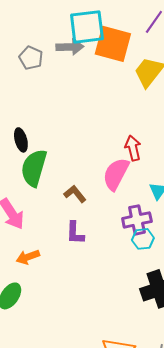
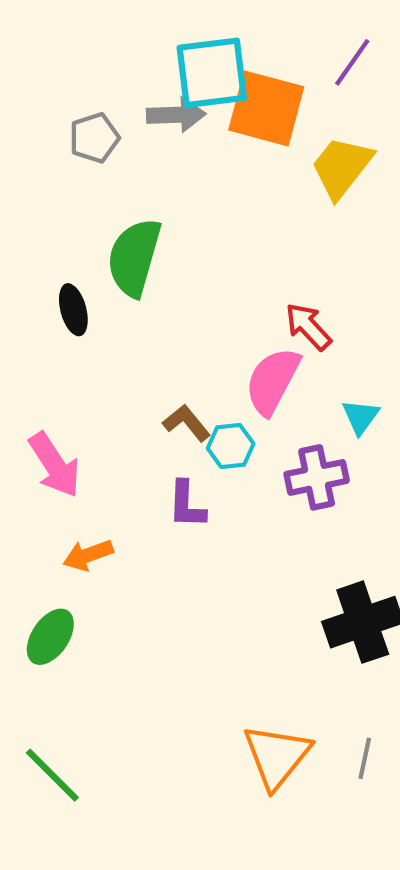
gray pentagon: (31, 58) -> (94, 138), turned 30
red arrow: (133, 148) -> (308, 326), turned -30
green semicircle: (34, 168) -> (134, 257), moved
cyan hexagon: (143, 239) -> (231, 446), moved

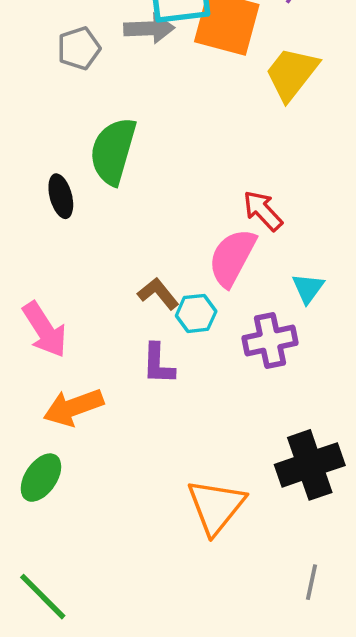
orange arrow: (88, 555) -> (73, 407), size x1.4
orange triangle: (277, 756) -> (216, 506), moved

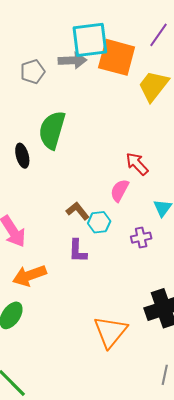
pink semicircle: (232, 258) -> (120, 190), size x0.7
purple cross: (270, 340) -> (141, 238), size x0.7

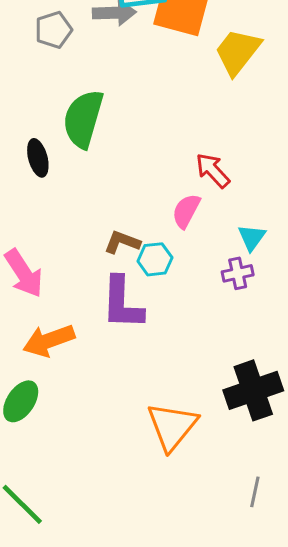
brown L-shape: (78, 211) -> (122, 242), turned -30
purple cross: (141, 238) -> (238, 273), moved
purple L-shape: (78, 251) -> (122, 303), size x1.5

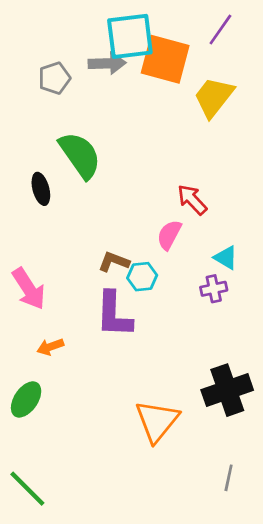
green semicircle: (83, 119) -> (80, 155), turned 129
cyan triangle: (252, 237) -> (226, 258), turned -35
orange arrow: (49, 340) -> (50, 347), size x0.6

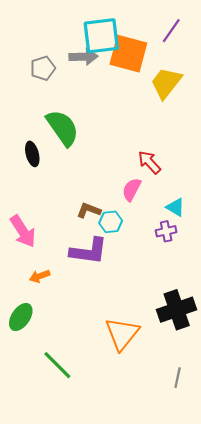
purple L-shape: (114, 314) -> (89, 251), turned -84
green line: (27, 489) -> (57, 365), moved

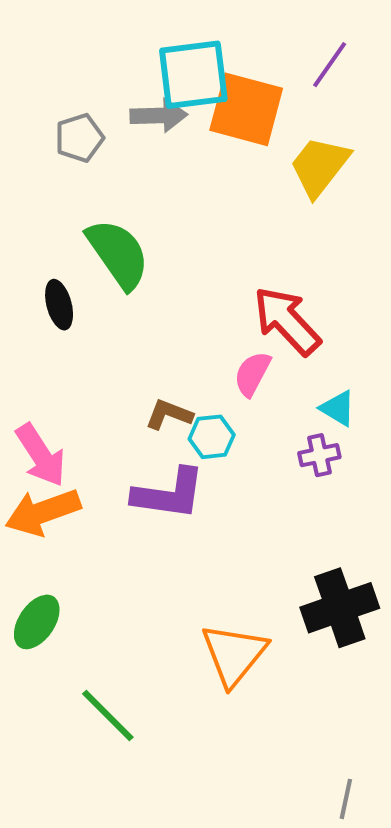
red arrow: (149, 162) -> (287, 321), size x1.5
orange arrow: (40, 276) -> (43, 512), moved, size x1.8
gray line: (178, 378) -> (346, 799), moved

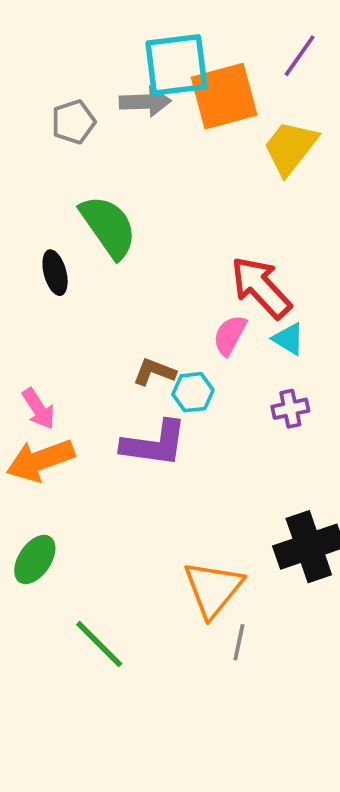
orange square: (246, 109) -> (224, 96), turned -30
cyan triangle: (338, 408) -> (289, 339), moved
pink arrow: (41, 455) -> (38, 409), size x0.7
gray line: (346, 799) -> (239, 642), moved

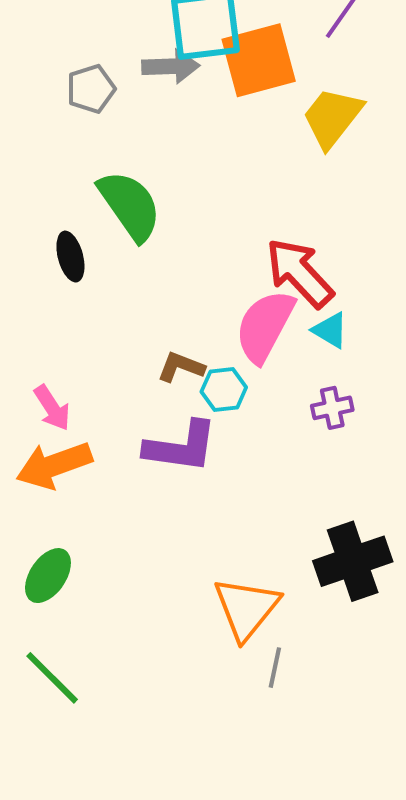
pink semicircle: (230, 335) -> (265, 326), size x1.6
green line: (99, 644) -> (52, 678), moved

